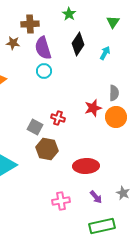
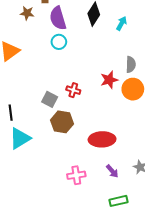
green rectangle: (102, 226) -> (118, 201), size x0.7

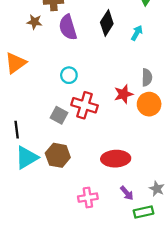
cyan circle: (59, 42) -> (69, 75), moved
red cross: (73, 90) -> (85, 105), size x1.6
brown hexagon: (62, 122) -> (58, 155), moved
green rectangle: (118, 201) -> (143, 212), moved

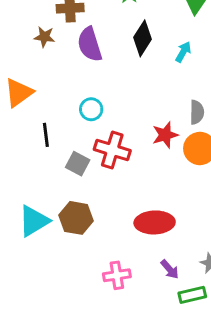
black line: (17, 130) -> (46, 135), moved

